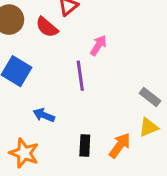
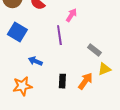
gray rectangle: (150, 97) -> (94, 50), moved
orange star: (24, 153) -> (22, 86), turned -30

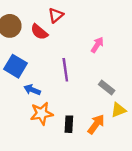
pink arrow: (71, 15) -> (97, 45), moved
blue arrow: (35, 61) -> (32, 90), moved
orange star: (22, 86) -> (42, 113), moved

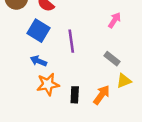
pink arrow: (97, 45) -> (114, 20), moved
blue square: (16, 66) -> (39, 31), moved

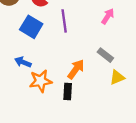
purple line: (71, 41) -> (64, 21), moved
blue arrow: (39, 61) -> (23, 62), moved
orange arrow: (102, 95) -> (76, 69), moved

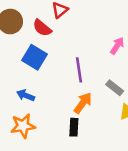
purple line: (64, 21) -> (79, 70), moved
orange star: (41, 81) -> (23, 126), moved

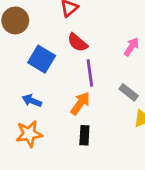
red semicircle: (42, 28) -> (77, 43), moved
orange arrow: (83, 103) -> (80, 103), moved

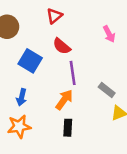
pink arrow: (131, 47) -> (109, 34), moved, turned 119
blue arrow: (32, 101) -> (22, 97), turned -98

